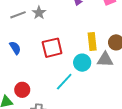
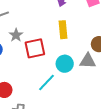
gray star: (39, 13) -> (16, 35), moved
yellow rectangle: (92, 42) -> (63, 30), moved

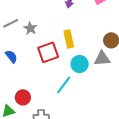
yellow rectangle: (63, 30) -> (69, 39), moved
gray star: (16, 35) -> (30, 28), moved

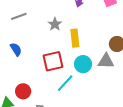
gray star: (30, 28) -> (55, 24), moved
red square: (48, 52) -> (53, 61), moved

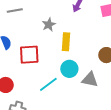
red square: (53, 61) -> (29, 55), moved
gray triangle: (106, 61) -> (90, 80), moved

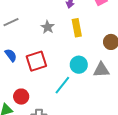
yellow rectangle: (66, 42) -> (77, 28), moved

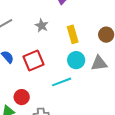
yellow rectangle: (77, 28) -> (73, 34), moved
cyan line: (62, 85) -> (62, 82), turned 36

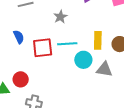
yellow rectangle: (73, 34) -> (98, 40), moved
cyan line: (62, 82) -> (67, 44), moved

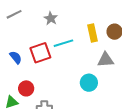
blue semicircle: (19, 37) -> (16, 57), moved
cyan circle: (83, 60) -> (89, 83), moved

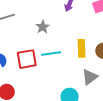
gray triangle: (106, 60) -> (90, 77), turned -42

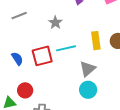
gray triangle: (90, 77) -> (88, 69), moved

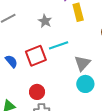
yellow rectangle: (96, 41) -> (78, 12), moved
red circle: (25, 90) -> (37, 92), moved

